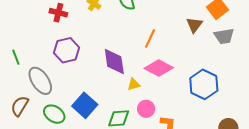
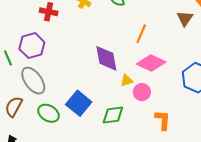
purple hexagon: (67, 50) -> (32, 46), moved
pink circle: (146, 109) -> (142, 92), moved

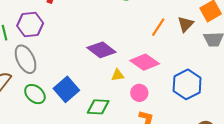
orange line: (141, 34) -> (158, 27), moved
purple diamond: (106, 58) -> (101, 50), turned -52
pink circle: (142, 92) -> (139, 93), moved

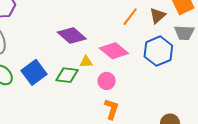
blue hexagon: (187, 84) -> (158, 51), moved
green diamond: (98, 107) -> (67, 75), moved

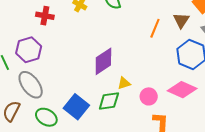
purple diamond: (72, 35) -> (103, 61), turned -60
pink diamond: (114, 51) -> (182, 90), moved

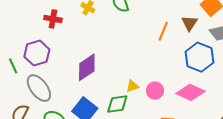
purple diamond: (103, 61) -> (87, 67), moved
pink circle: (149, 96) -> (155, 91), moved

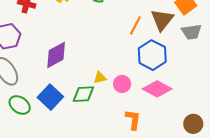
brown triangle: (189, 23) -> (162, 20), size x1.4
blue hexagon: (199, 57) -> (152, 55), moved

